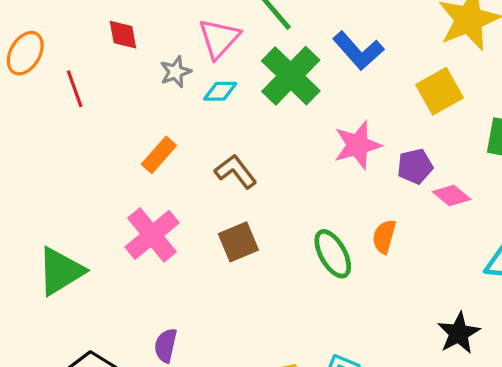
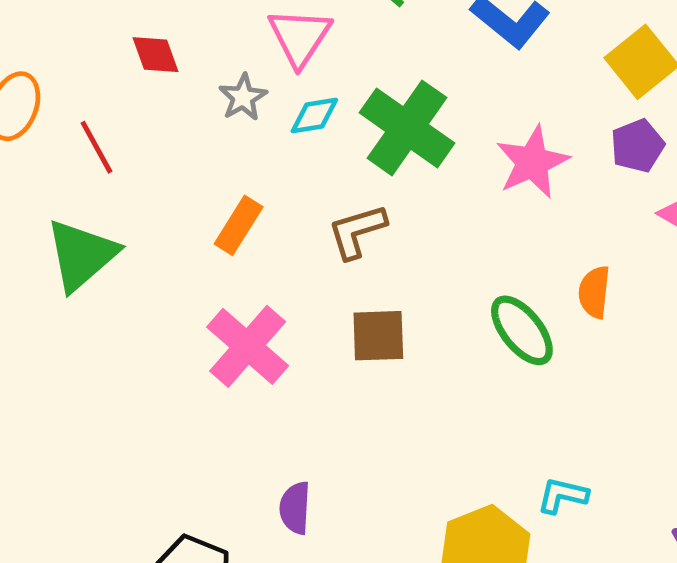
green cross: (291, 76) -> (407, 128), moved
purple pentagon: (415, 166) -> (638, 146), moved
brown L-shape: (236, 171) -> (357, 231), turned -60
brown square: (238, 242) -> (378, 336), turned 30
green triangle: (61, 271) -> (82, 255), moved

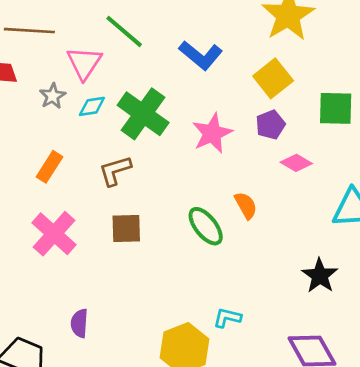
orange semicircle: (594, 292) -> (246, 205), turned 144

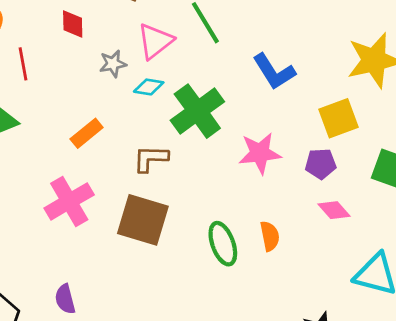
brown square: (126, 228) -> (143, 220), size x1.5
purple semicircle: (79, 323) -> (65, 299), turned -36

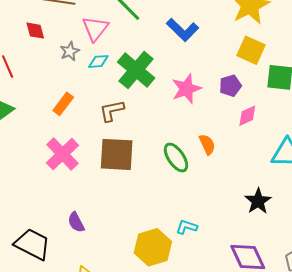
yellow square: (339, 118) -> (251, 50), moved, turned -32
pink diamond: (334, 210) -> (247, 116), turned -60

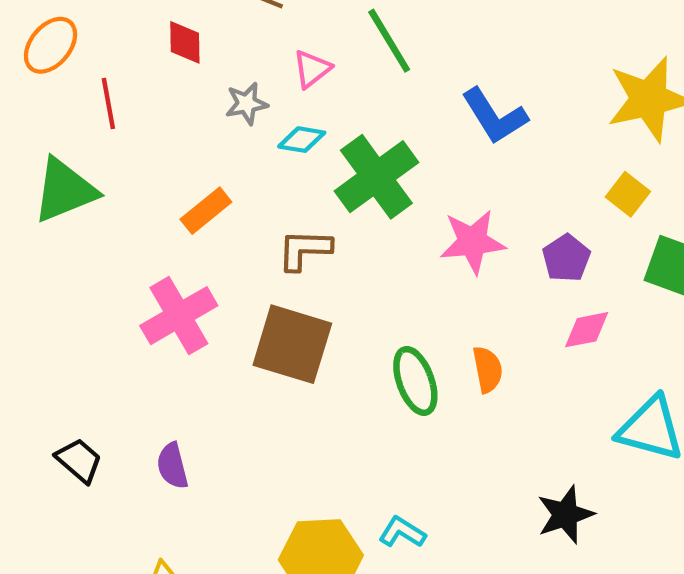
pink triangle: (95, 29) -> (312, 69), size x0.7
yellow square: (251, 50) -> (628, 194), size x0.7
purple pentagon: (230, 86) -> (566, 258), turned -30
black trapezoid: (32, 244) -> (79, 460), moved, size x0.6

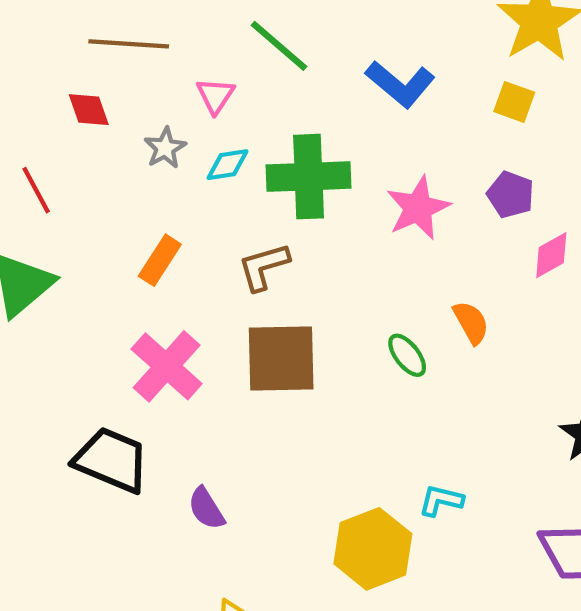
green cross: (376, 177) -> (309, 177), turned -38
yellow square: (628, 194) -> (514, 102), moved
green ellipse: (415, 381) -> (407, 355), size x0.7
black trapezoid: (79, 460) -> (111, 460), moved, size x1.6

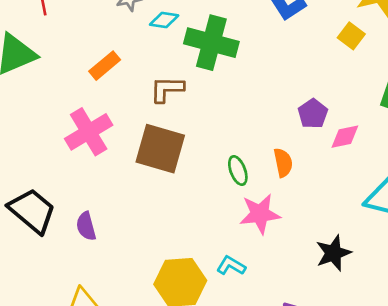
purple pentagon: (510, 195) -> (313, 114), moved
pink star: (418, 208) -> (260, 214), moved
black trapezoid: (111, 460) -> (32, 211), moved

